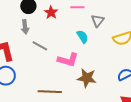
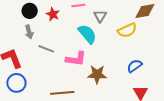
cyan semicircle: (82, 37) -> (87, 34), size x1.5

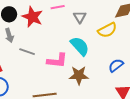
red star: (53, 14) -> (32, 17), size x1.5
cyan semicircle: (87, 34) -> (80, 46), moved

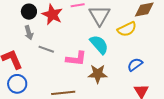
gray triangle: (80, 17) -> (100, 15), size x1.6

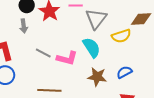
gray line: (46, 49) -> (43, 53), moved
brown star: (98, 74) -> (97, 77), moved

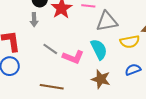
gray triangle: (96, 19) -> (107, 21), turned 35
blue semicircle: (124, 72) -> (133, 70), moved

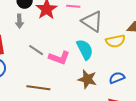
gray triangle: (107, 21) -> (92, 21), turned 45
blue semicircle: (133, 70) -> (117, 78), moved

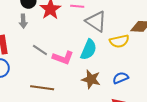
cyan semicircle: (85, 50) -> (89, 50), turned 50

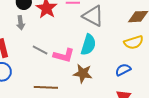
yellow semicircle: (119, 41) -> (134, 42), moved
brown star: (91, 79) -> (83, 73), moved

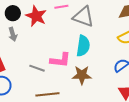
gray line: (40, 50) -> (37, 68), moved

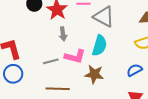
gray arrow: (13, 34) -> (63, 34), moved
gray line: (37, 68) -> (51, 61), turned -42

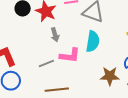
brown star: (94, 74) -> (110, 76), moved

